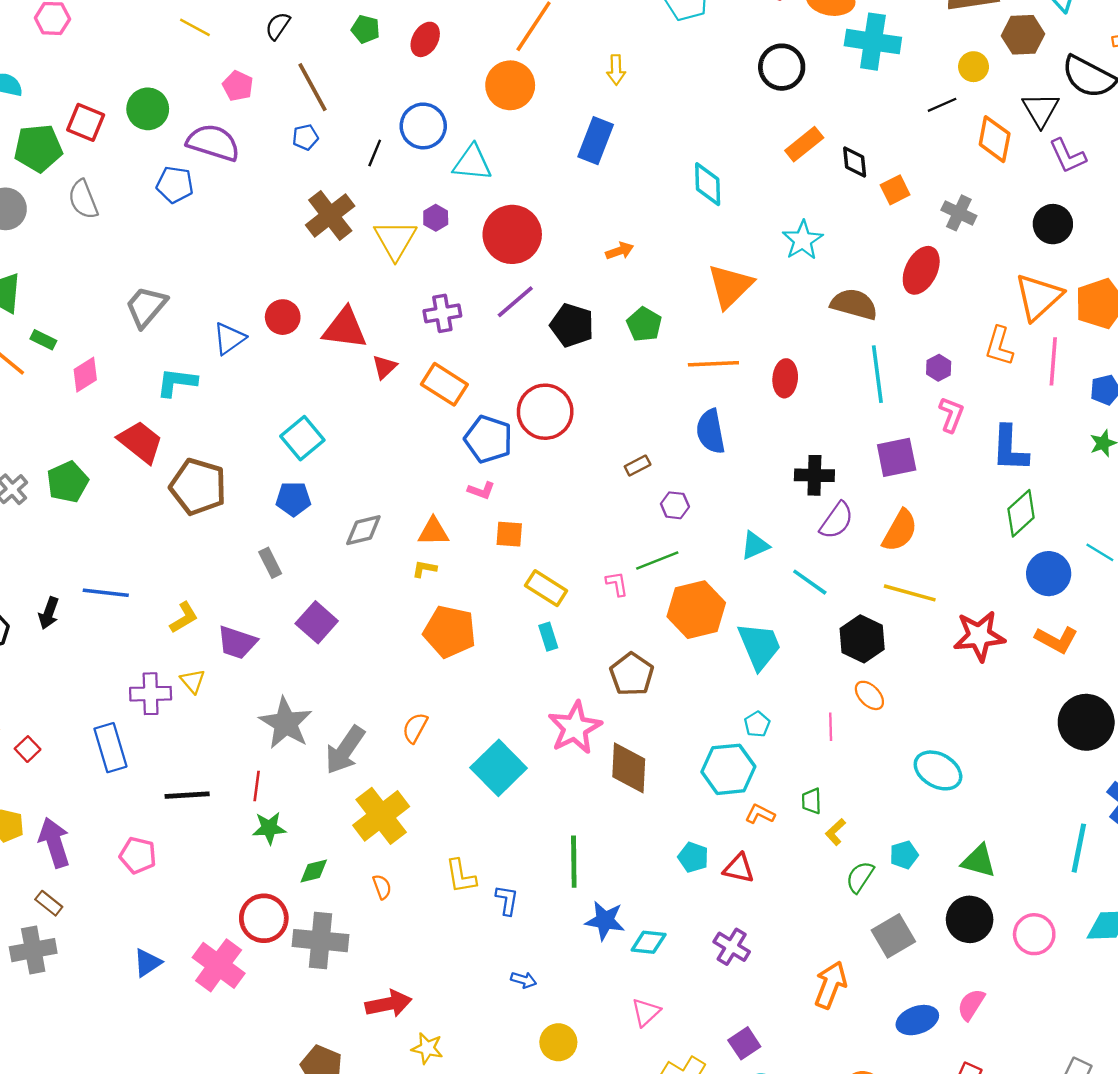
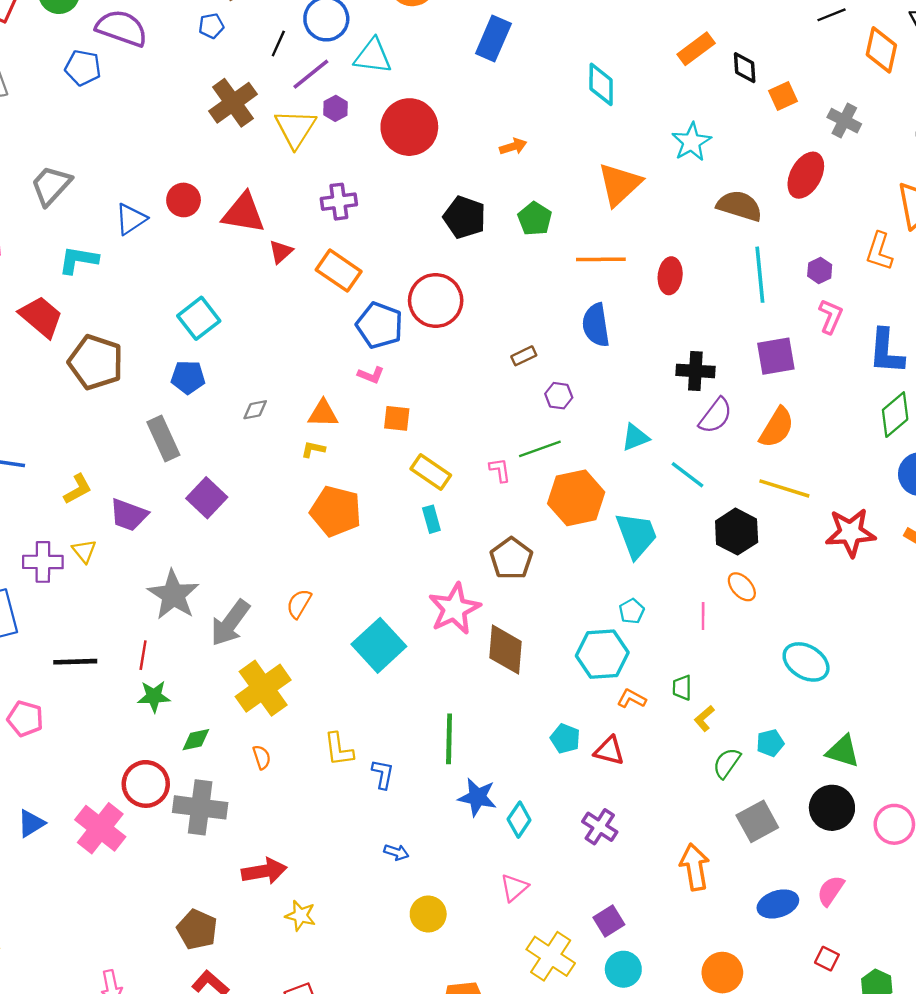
purple line: (515, 302) -> (311, 74), moved
gray diamond: (363, 530) -> (255, 410), size x0.7
gray rectangle: (270, 563) -> (163, 438), size x1.5
cyan diamond: (649, 942) -> (519, 820), turned -64
orange arrow: (830, 985) -> (695, 867), turned -33

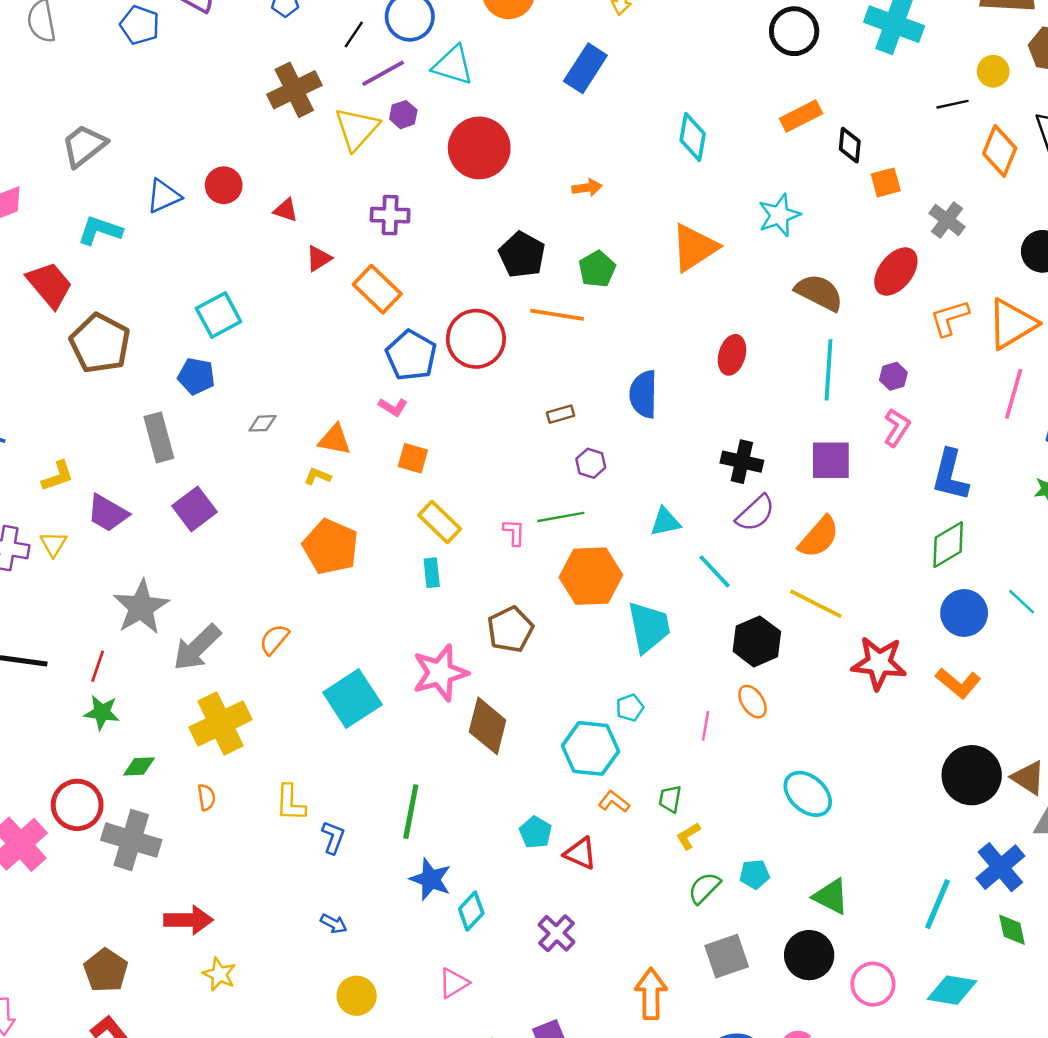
red triangle: (244, 213) -> (286, 210), size x0.5
orange L-shape: (879, 251) -> (949, 318), moved, turned 45
orange line: (601, 259) -> (557, 315), moved

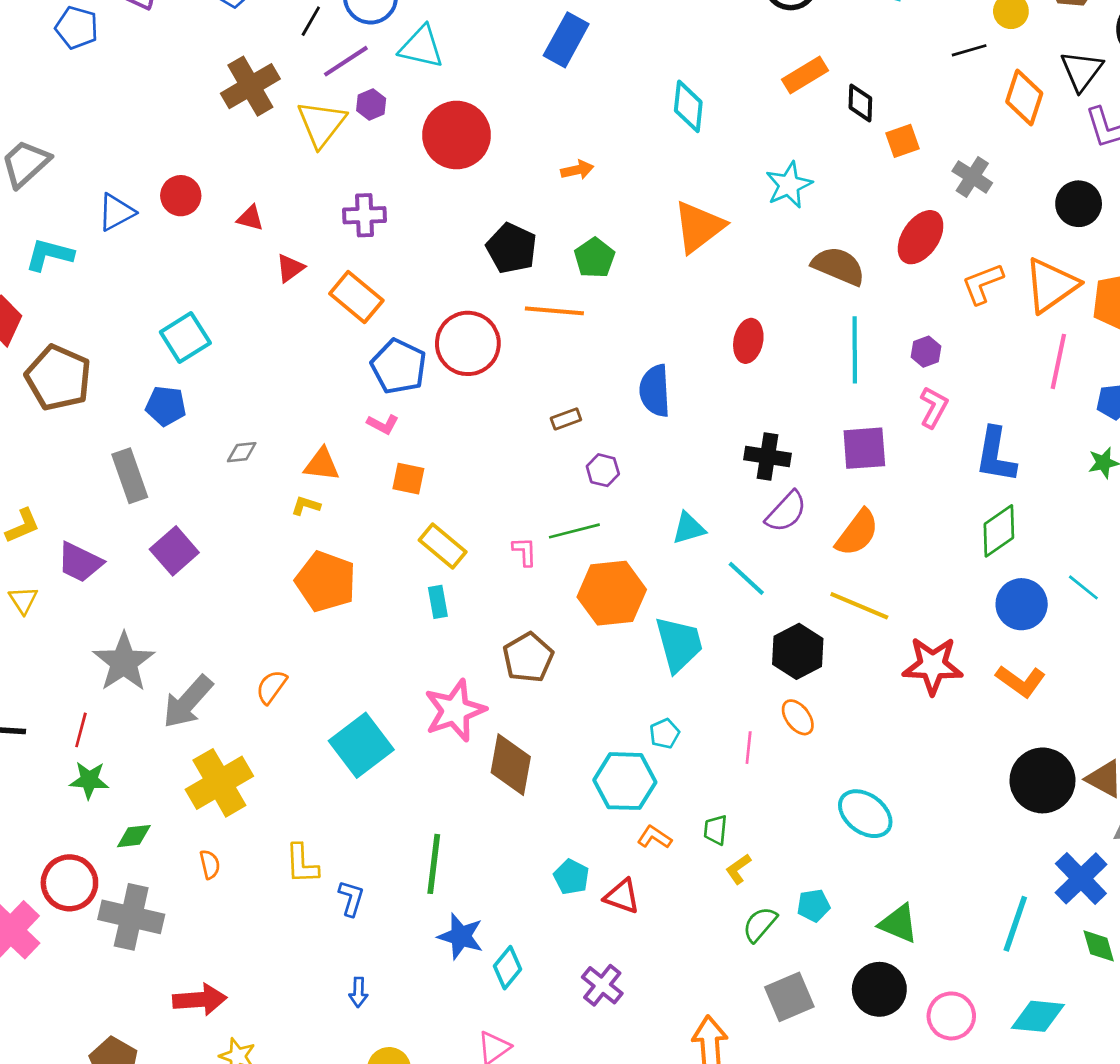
blue arrow: (334, 924) -> (358, 992), turned 68

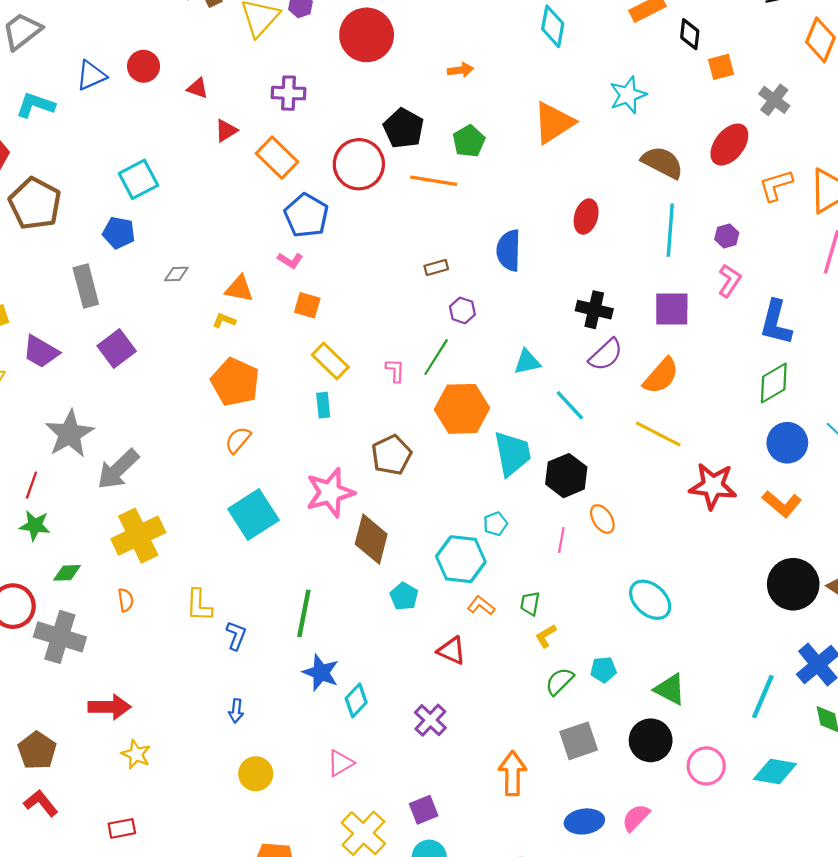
red circle: (468, 343) -> (359, 164), moved
green line: (574, 531) -> (436, 357), turned -48
black hexagon: (798, 651) -> (566, 476), moved
orange semicircle: (271, 687) -> (238, 440), moved
cyan pentagon: (571, 877) -> (404, 596), moved

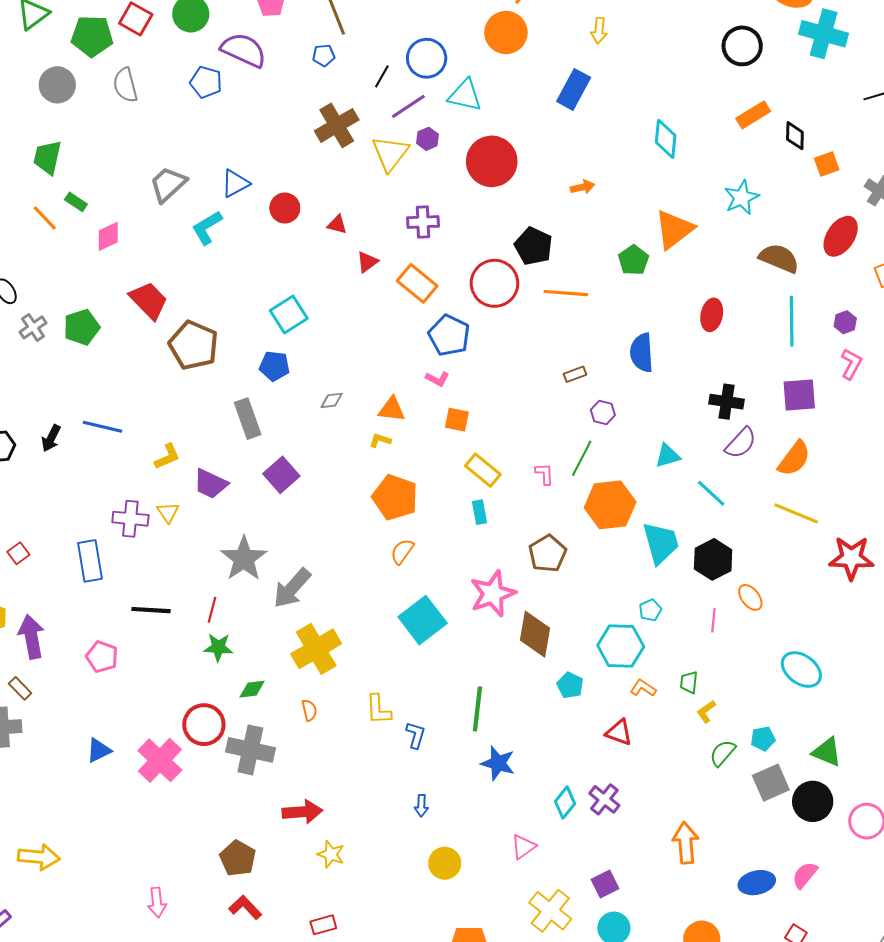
blue triangle: (91, 75) -> (235, 183), moved
cyan L-shape: (35, 105) -> (207, 228), moved, turned -45
green pentagon: (469, 141) -> (633, 260), moved
cyan diamond: (356, 700) -> (565, 803), moved
gray square: (579, 741) -> (771, 783), moved

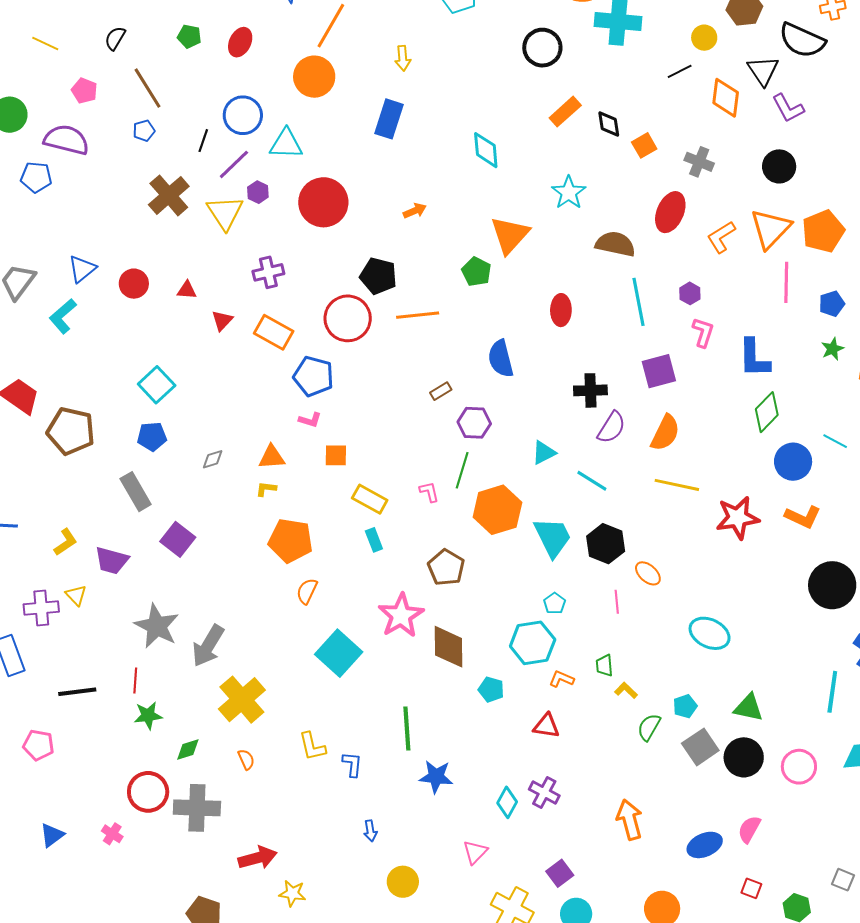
purple hexagon: (603, 413) -> (474, 423), size x1.4
yellow L-shape: (706, 712) -> (626, 690), turned 90
pink cross: (160, 760) -> (112, 834), size x0.5

